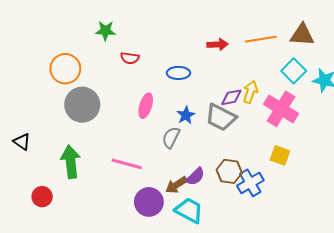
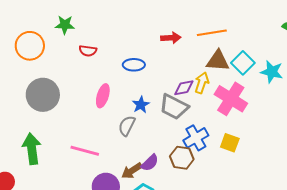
brown triangle: (302, 35) -> (218, 61), moved
orange circle: (65, 69) -> (30, 46), moved
blue cross: (250, 183) -> (196, 138), moved

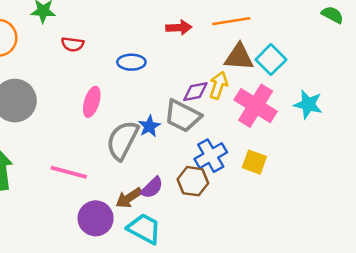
cyan star: (272, 72) -> (308, 104), moved
blue star: (141, 105) -> (149, 126), moved
gray semicircle: (127, 126) -> (122, 140), size x1.5

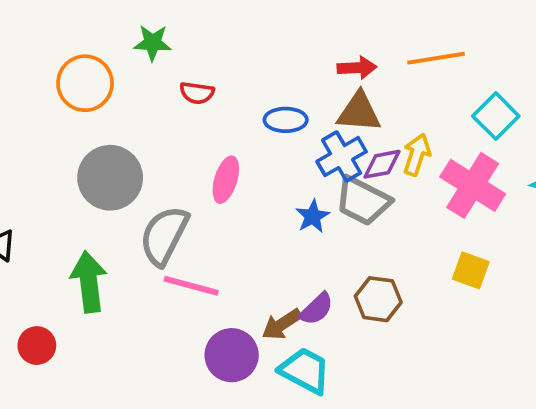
brown triangle: (239, 57) -> (359, 112), moved
gray semicircle: (122, 140) -> (164, 236), moved
blue cross: (211, 156) -> (342, 157), moved

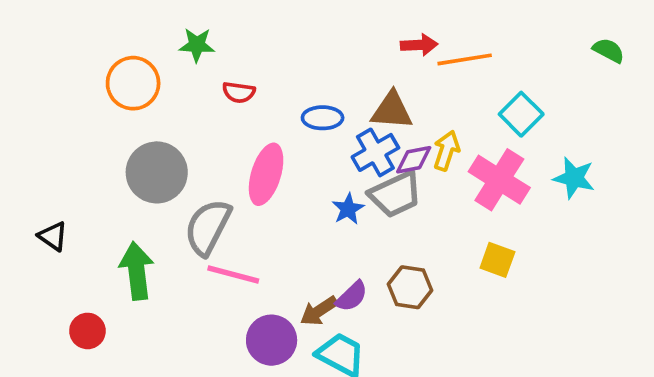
red arrow: (357, 68) -> (419, 45), moved
pink ellipse: (226, 180) -> (266, 174), size x1.4
gray trapezoid: (363, 201) -> (395, 194), turned -52

